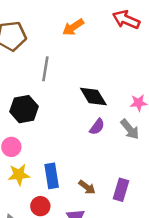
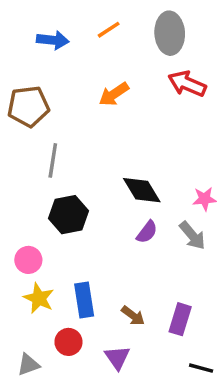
gray line: (45, 69) -> (53, 160), moved
black hexagon: (24, 109) -> (68, 215), moved
yellow star: (19, 175) -> (39, 298), turned 30

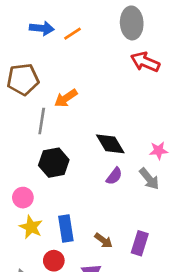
orange line: (109, 30) -> (73, 34), moved
orange arrow: (114, 94) -> (66, 98), moved

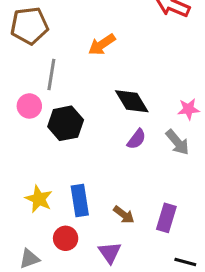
orange arrow: (66, 98) -> (102, 45), moved
pink circle: (23, 198) -> (29, 106), moved

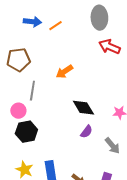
black hexagon: (66, 123) -> (26, 132), moved
gray arrow: (177, 142) -> (112, 146), moved

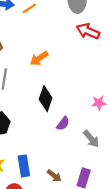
black diamond: (83, 108) -> (46, 99), moved, turned 50

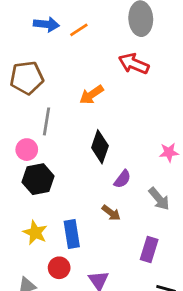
red arrow: (88, 31) -> (134, 64), moved
brown arrow: (54, 176) -> (111, 213), moved

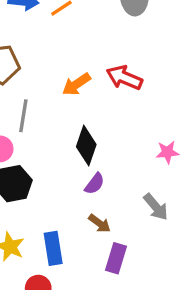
red arrow: (134, 64) -> (124, 78), moved
purple semicircle: (122, 179) -> (95, 184), moved
purple rectangle: (149, 249) -> (116, 258), moved

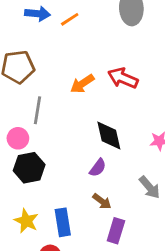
black diamond: (86, 146) -> (109, 135), moved, turned -32

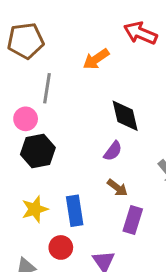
red arrow: (123, 78) -> (140, 33), moved
yellow star: (26, 221) -> (35, 209), turned 30

